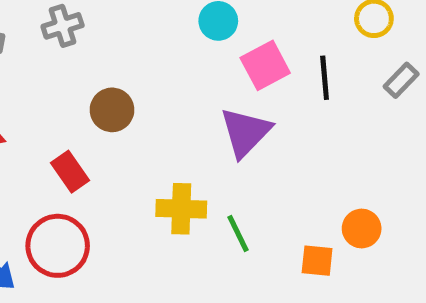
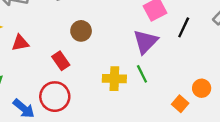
black line: (325, 78) -> (184, 27), moved, turned 30
green line: (238, 233) -> (142, 74), moved
orange square: (317, 261) -> (180, 104), turned 35

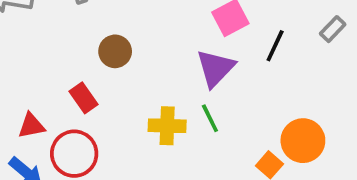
red triangle: (20, 43) -> (31, 126), moved
orange circle: (202, 88) -> (303, 141), size x1.5

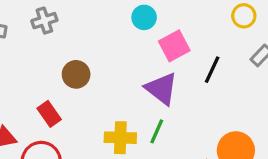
purple triangle: (216, 68) -> (162, 89), turned -36
green line: (210, 118) -> (157, 131), turned 50

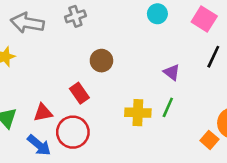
pink square: (174, 46) -> (204, 19), moved, turned -30
purple triangle: (162, 89) -> (172, 72), size x0.6

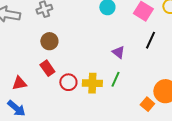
brown circle: (101, 61) -> (49, 41), moved
red circle: (73, 132) -> (68, 82), moved, size x0.7

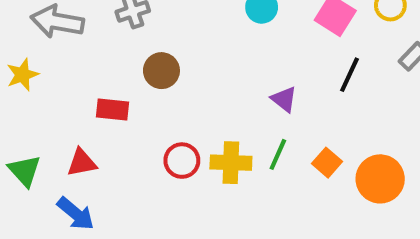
brown circle: (49, 41) -> (161, 71), moved
red rectangle: (47, 68) -> (112, 109), moved, turned -49
orange square: (147, 104) -> (327, 163), moved

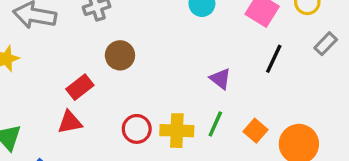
red rectangle: (112, 109) -> (80, 87), turned -44
red triangle: (82, 163) -> (70, 122), moved

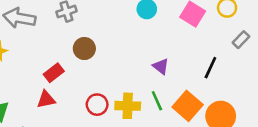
black line: (274, 59) -> (210, 68), moved
green line: (215, 124) -> (157, 101), turned -48
orange square: (255, 131) -> (188, 106), size x1.6

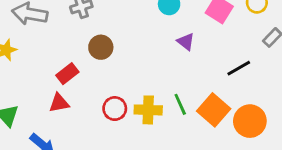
purple triangle: (161, 66) -> (186, 42), moved
black line: (210, 68) -> (239, 68), turned 35

